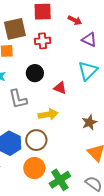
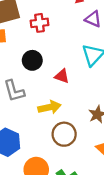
brown circle: (36, 140) -> (64, 134), moved

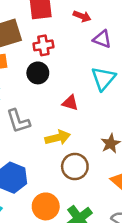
black circle: (32, 60) -> (38, 73), moved

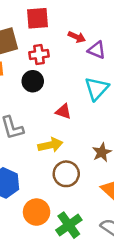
red arrow: (82, 16) -> (77, 37), moved

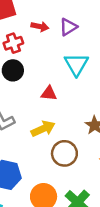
red arrow: (77, 37) -> (40, 27), moved
purple triangle: (97, 50) -> (68, 27), turned -42

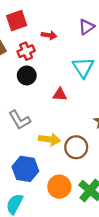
purple triangle: (68, 27) -> (86, 27), moved
yellow arrow: (43, 129) -> (49, 139), moved, turned 35

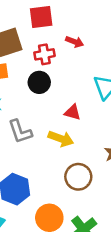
yellow arrow: (49, 139) -> (61, 139), moved

